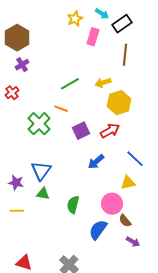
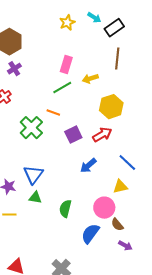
pink rectangle: (93, 37) -> (66, 65), moved
yellow arrow: (103, 83) -> (90, 79), moved

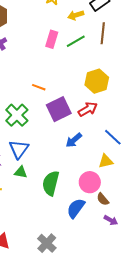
yellow arrow: (90, 79) -> (76, 15), moved
green line: (62, 88) -> (76, 41), moved
green cross: (31, 128) -> (17, 115), moved
purple square: (73, 135) -> (59, 109), size x1.4
green semicircle: (65, 209) -> (51, 183), size x1.4

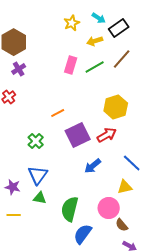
brown line: (103, 33) -> (122, 59), turned 35
orange line: (39, 87) -> (58, 113), turned -48
green cross: (17, 115) -> (36, 141), size x0.7
blue semicircle: (76, 208) -> (83, 234), moved

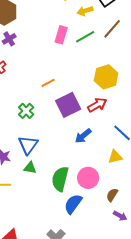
pink circle: (109, 208) -> (88, 178), moved
brown semicircle: (122, 225) -> (112, 195), turned 72

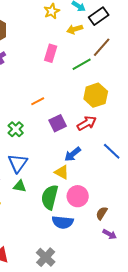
green line: (85, 37) -> (82, 64), moved
purple square: (68, 105) -> (58, 123), size x0.7
yellow triangle: (115, 157) -> (62, 172), moved, turned 42
blue semicircle: (73, 204) -> (63, 222), turned -120

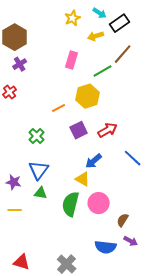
yellow hexagon: (96, 95) -> (88, 96), moved
blue semicircle: (63, 222) -> (106, 247), moved

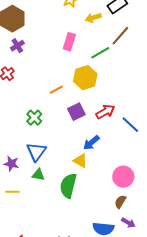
blue line: (133, 158) -> (130, 125), moved
pink circle: (99, 203) -> (123, 177), moved

